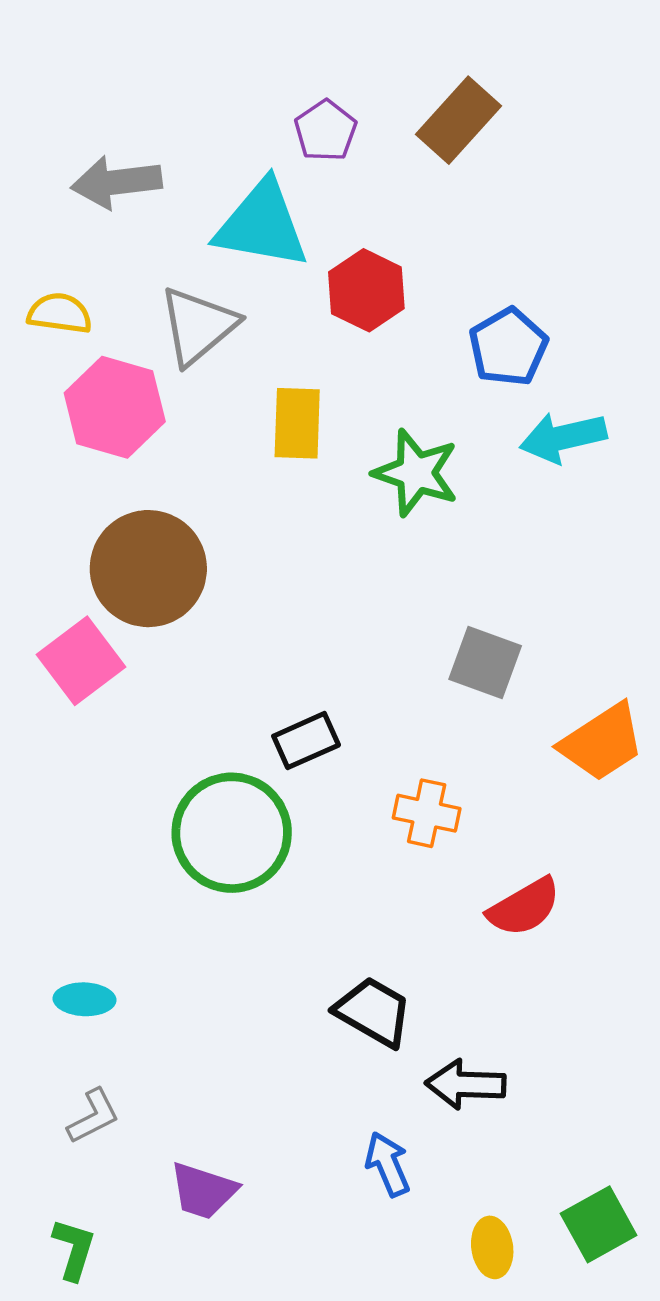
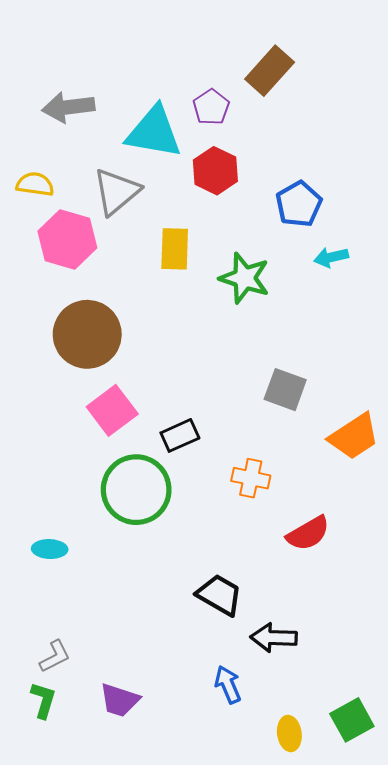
purple pentagon: (326, 131) -> (211, 107), moved
cyan arrow: (563, 437) -> (331, 257), size x0.7
pink square: (81, 661) -> (112, 410), moved
cyan ellipse: (85, 999) -> (50, 549), moved
green L-shape: (74, 1249) -> (43, 700), moved

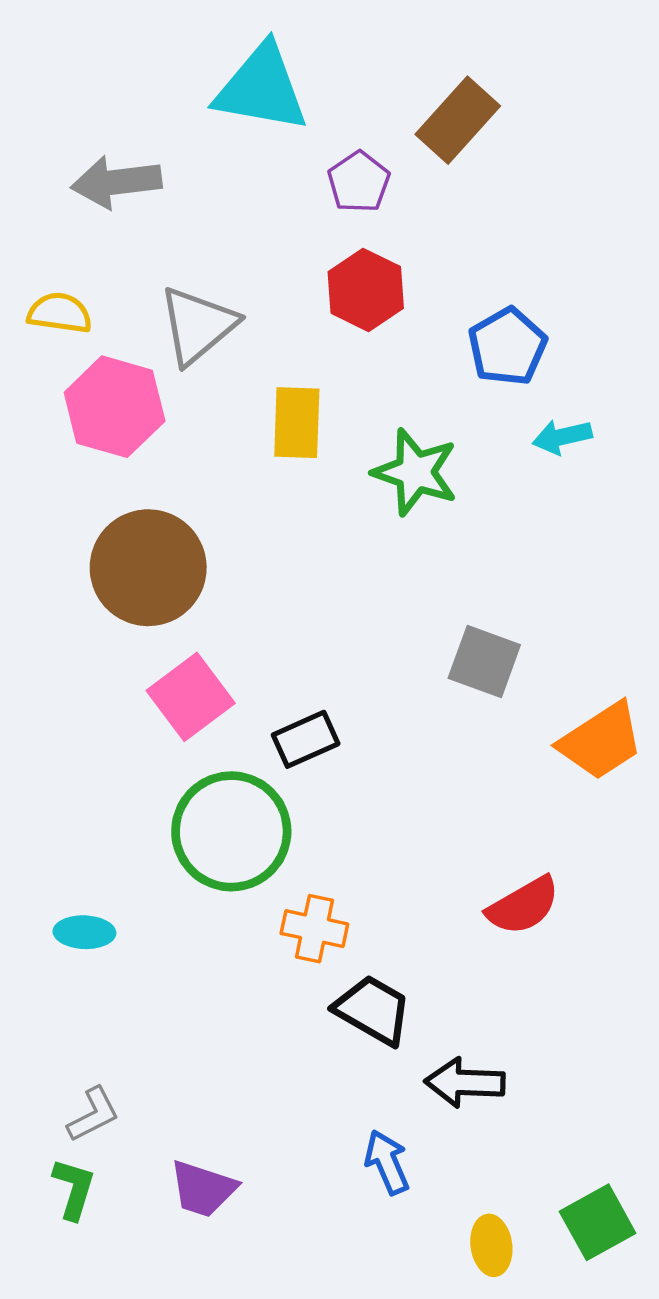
cyan triangle: (154, 132) -> (261, 88), moved
orange cross: (251, 478) -> (314, 929), moved

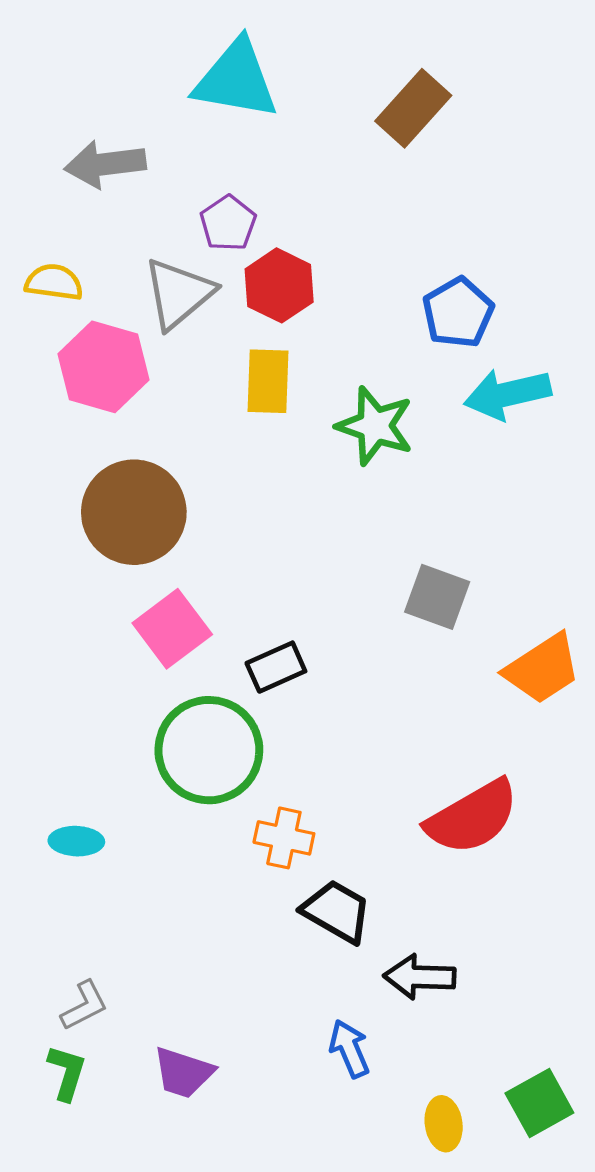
purple pentagon: (359, 182) -> (228, 223), moved
red hexagon: (366, 290) -> (279, 285), moved
cyan arrow: (562, 437) -> (507, 394), size x1.6
red semicircle: (523, 906) -> (472, 817), size x1.4

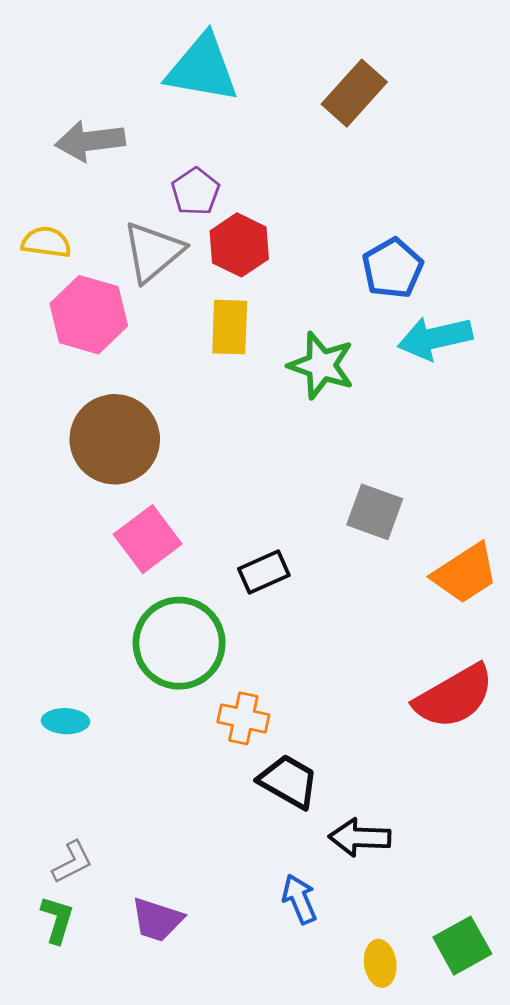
black rectangle: (276, 667) -> (264, 572), moved
red semicircle: (472, 817) -> (454, 697), moved

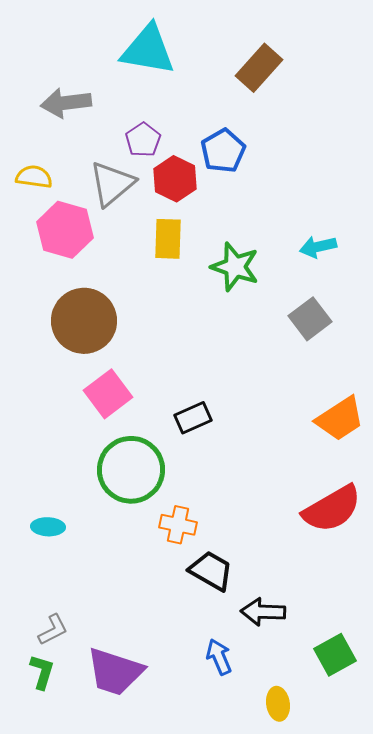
blue pentagon: (393, 268) -> (223, 151), moved
cyan arrow: (435, 338) -> (318, 247), size x0.7
gray square: (375, 512) -> (310, 319), moved, turned 33
purple trapezoid: (157, 920) -> (115, 672), size x1.5
green square: (462, 946) -> (335, 655), moved

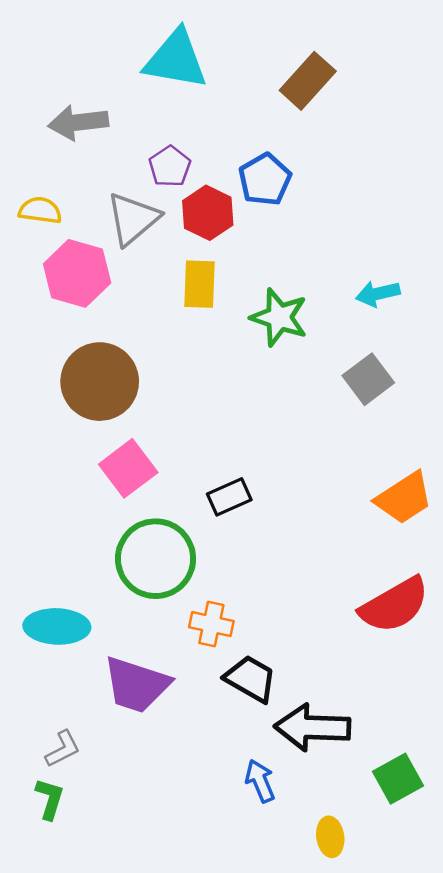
cyan ellipse: (48, 527) -> (57, 626), size x1.6
black arrow: (263, 612) -> (312, 727), size x1.4
purple trapezoid: (115, 672) -> (137, 685), moved

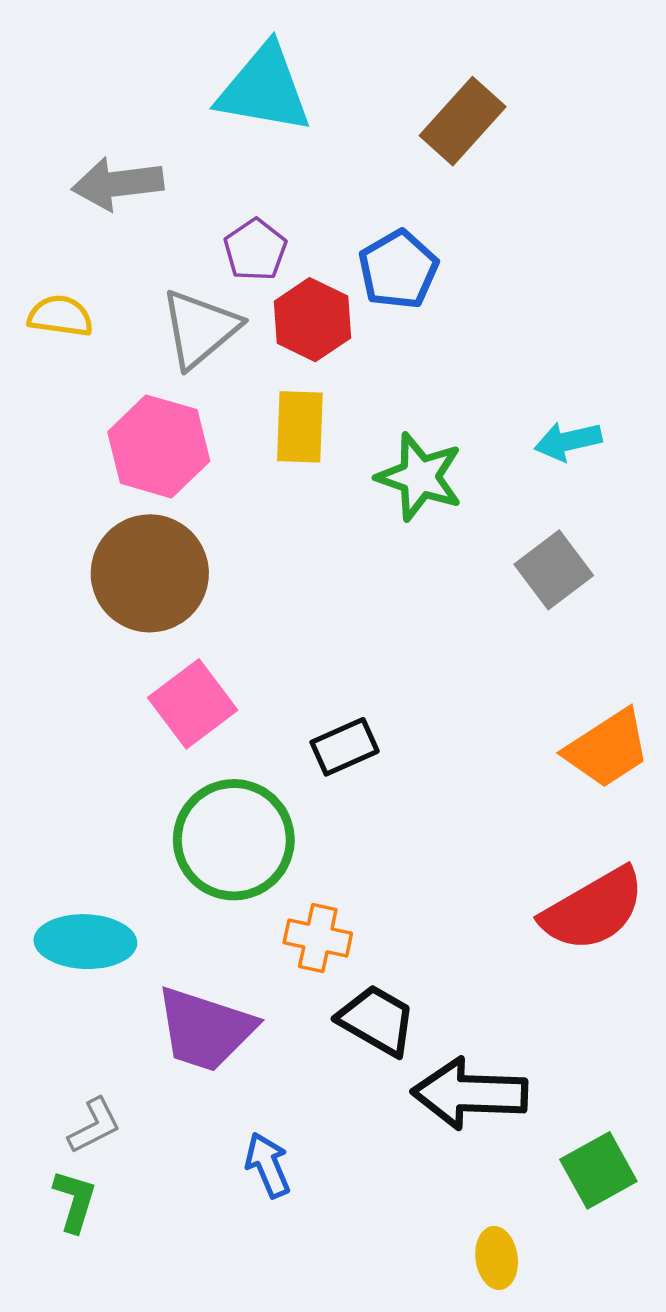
pink hexagon: (77, 273) -> (159, 446), moved
blue arrow: (260, 781) -> (268, 1165), moved

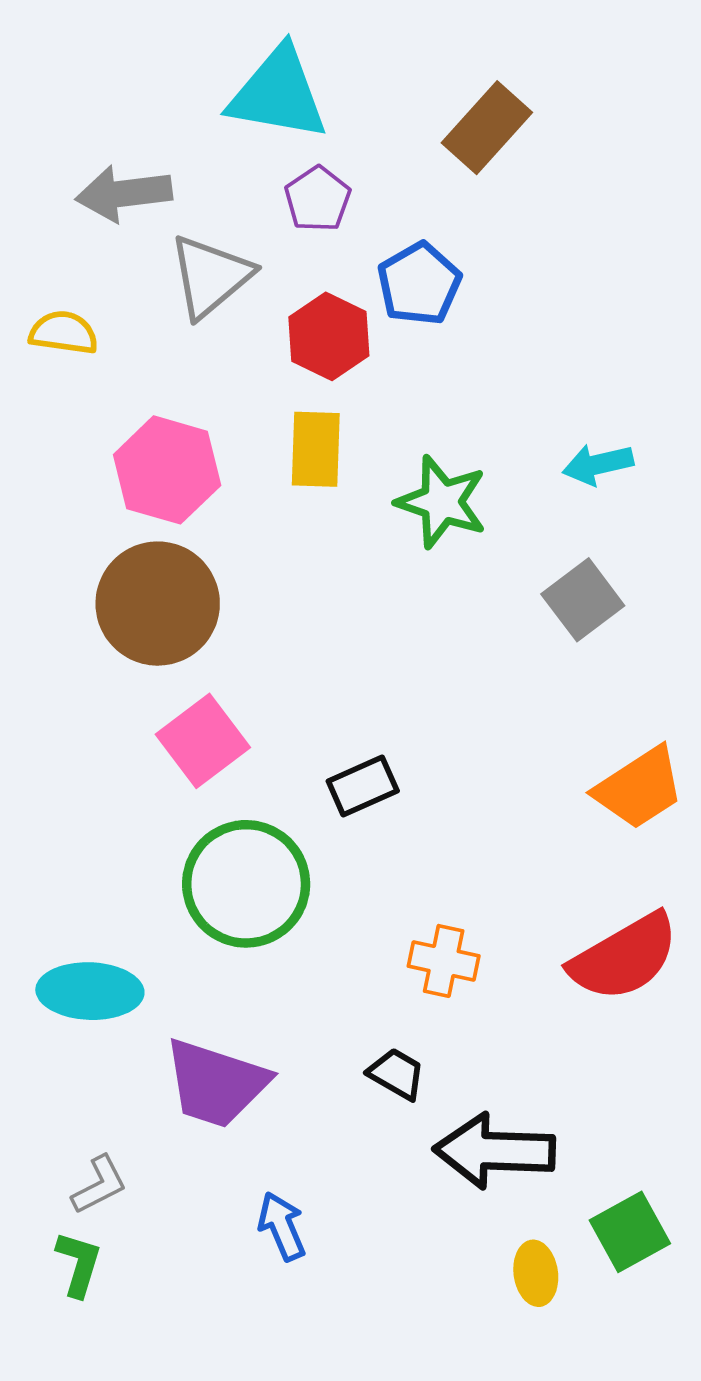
purple pentagon: (255, 250) -> (318, 199), moved
gray triangle: (200, 328) -> (210, 276), moved
orange cross: (318, 938) -> (444, 961), moved
black trapezoid: (377, 1020) -> (397, 1074), size x0.7
yellow ellipse: (497, 1258) -> (536, 1273), moved

